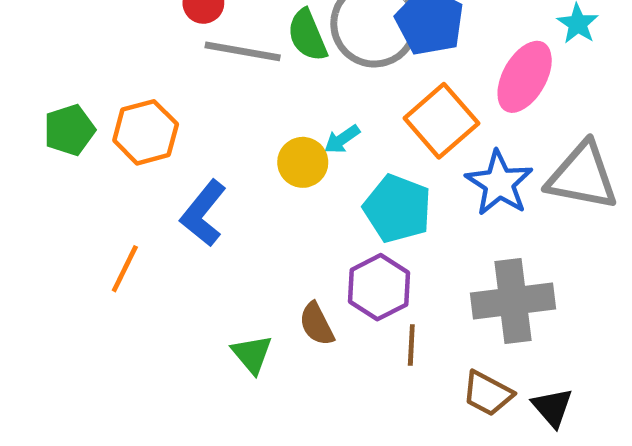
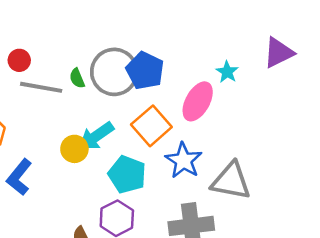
green semicircle: (307, 35) -> (77, 78), size x0.7
cyan arrow: (342, 139) -> (96, 136), size x1.8
gray triangle: (582, 176) -> (231, 181), moved

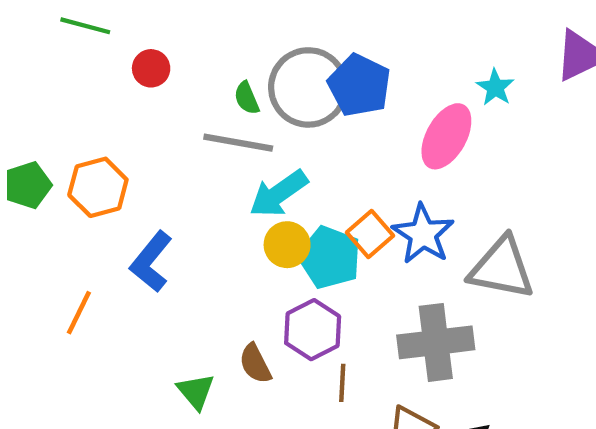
gray line: (41, 87) -> (238, 143), moved
orange square: (151, 126) -> (370, 234), moved, size x0.7
yellow circle: (74, 149) -> (287, 245), moved

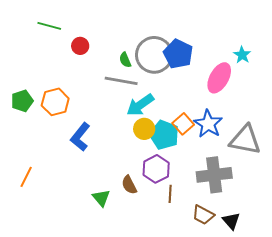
orange line: (79, 313) -> (26, 177), moved

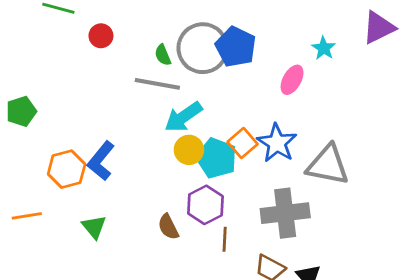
pink ellipse: (219, 78) -> (292, 80), size x0.7
orange hexagon: (55, 102) -> (67, 169), moved
orange line: (26, 177) -> (27, 216), turned 55
green triangle: (101, 198) -> (94, 227), moved

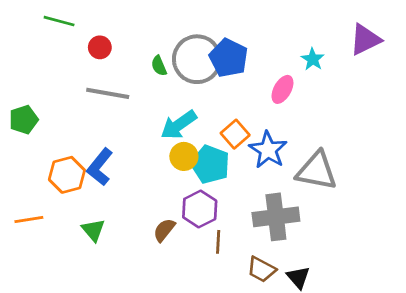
gray line: (157, 84) -> (108, 93), moved
orange square: (243, 143) -> (235, 134), moved
brown semicircle: (168, 227) -> (164, 230), turned 65

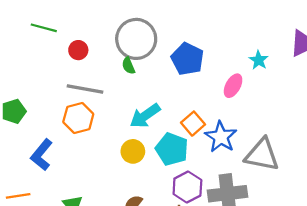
gray circle: (197, 59) -> (136, 39), moved
yellow circle: (184, 156) -> (133, 151), moved
blue L-shape: (100, 167) -> (42, 155), moved
orange hexagon: (67, 175) -> (78, 118), moved
purple hexagon: (200, 209) -> (187, 187), moved

